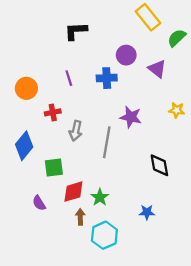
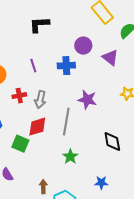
gray arrow: (76, 131) -> (40, 100), moved
green square: (54, 167) -> (20, 144), turned 30
red diamond: (73, 192) -> (37, 127), moved
green star: (100, 197) -> (70, 157), moved

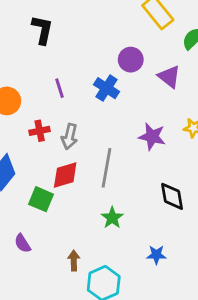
black L-shape: (39, 25) -> (42, 30), moved, turned 105
blue cross: (66, 66) -> (107, 88), turned 36
purple star: (87, 100) -> (152, 137), moved

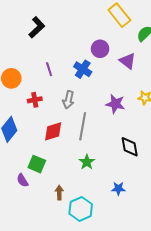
black L-shape: (42, 30) -> (37, 27), turned 35
gray arrow: (69, 137) -> (68, 100), moved
green square: (41, 199) -> (37, 164), moved

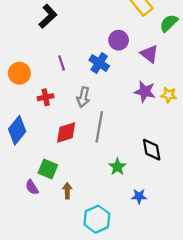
purple star: (115, 104) -> (145, 91), moved
green star: (87, 162) -> (117, 167), moved
brown arrow: (59, 193) -> (67, 191), moved

